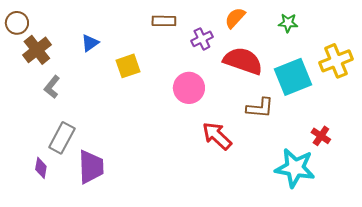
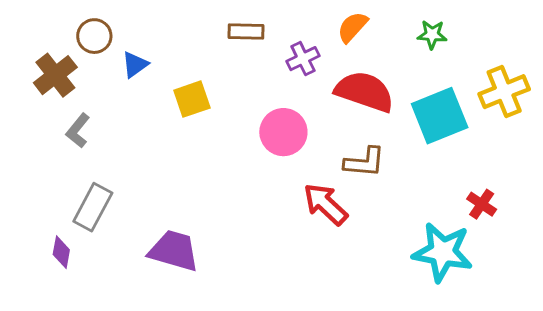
brown circle: (17, 23) -> (94, 36), moved
brown L-shape: (260, 108) -> (365, 162), moved
purple trapezoid: (91, 167) -> (174, 251), moved, turned -72

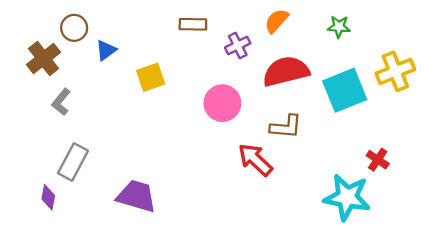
red semicircle: (365, 92) -> (286, 71), turned -33

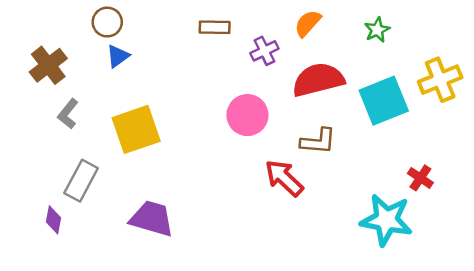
green star: (339, 27) -> (377, 30), turned -30
brown circle: (74, 28) -> (107, 22), moved
yellow square: (151, 77) -> (136, 129), moved, size x1.5

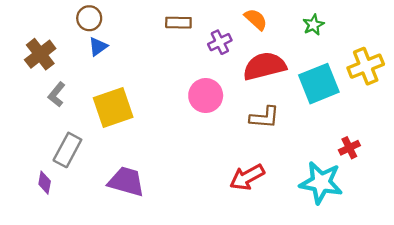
orange semicircle: (308, 23) -> (256, 19), turned 90
red arrow: (284, 178) -> (247, 177), moved, turned -72
red cross: (420, 178) -> (349, 148), turned 30

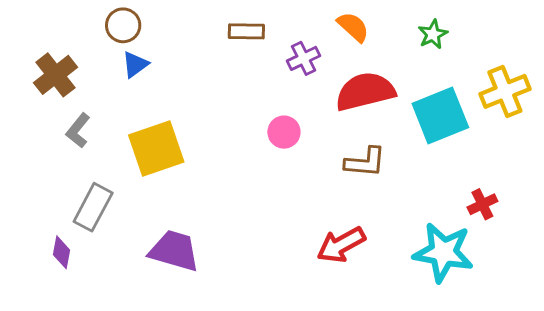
pink circle: (206, 96) -> (284, 132), size x0.7

